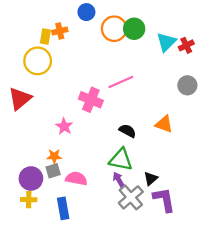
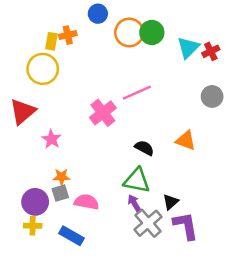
pink cross: (91, 100) -> (103, 113), turned 30
pink star: (64, 126) -> (51, 139), moved
blue rectangle: (63, 208) -> (72, 236), turned -50

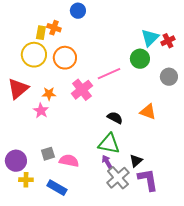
orange circle: (129, 32) -> (65, 58), moved
green circle: (152, 32) -> (140, 59), moved
orange cross: (68, 35) -> (54, 28), turned 32
orange star: (61, 177) -> (49, 94), moved
purple circle: (35, 202) -> (16, 161), moved

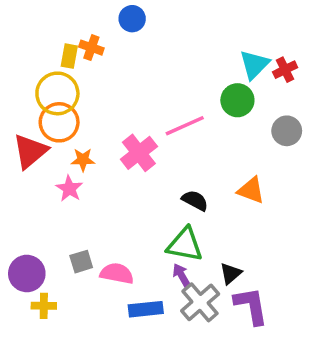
orange circle: (65, 58) -> (59, 122), moved
blue rectangle: (57, 188) -> (146, 309), moved, turned -36

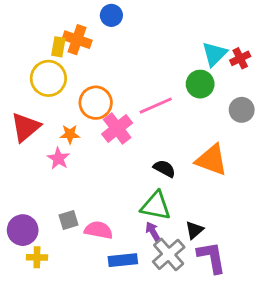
orange cross: (91, 48) -> (77, 40), size x1.4
orange circle: (59, 122) -> (96, 103), moved
orange triangle: (251, 190) -> (212, 160), size x1.4

